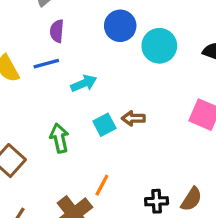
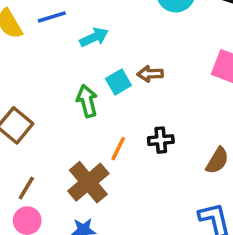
green arrow: (59, 138) -> (87, 101), moved
black cross: (157, 201) -> (161, 140), moved

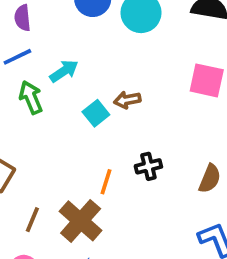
green arrow: (87, 101) -> (31, 97), moved
brown line: (26, 188) -> (32, 220), moved

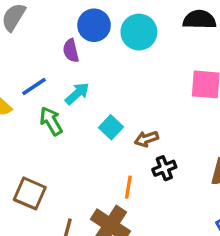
purple semicircle: (23, 18) -> (71, 51), moved
brown arrow: (127, 100) -> (146, 139), moved

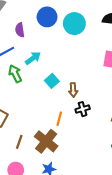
purple semicircle: (71, 51) -> (20, 30), moved
brown arrow: (146, 139) -> (73, 90), turned -80

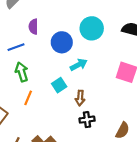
blue circle: (47, 17) -> (62, 42), moved
cyan arrow: (33, 58) -> (79, 65), moved
orange line: (59, 119) -> (28, 98), moved

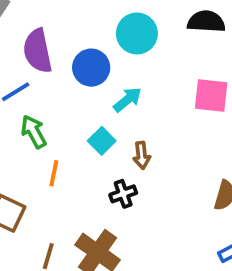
purple semicircle: (33, 27) -> (38, 51), size x1.6
black cross: (87, 120) -> (123, 194), moved

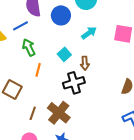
cyan arrow: (127, 100) -> (89, 33), moved
black cross: (123, 194) -> (74, 83), size x1.5

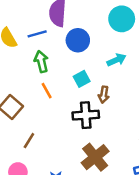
blue circle: (61, 15) -> (78, 40), moved
orange line: (38, 70) -> (47, 91), turned -56
brown cross: (59, 113) -> (95, 157), moved

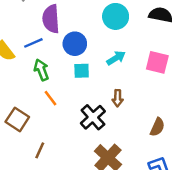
cyan square: (82, 79) -> (82, 71), moved, turned 35
brown arrow: (104, 95) -> (118, 98), moved
black cross: (86, 115) -> (93, 117), turned -30

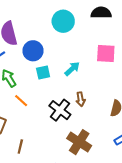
cyan arrow: (116, 58) -> (72, 69), moved
brown arrow: (118, 98) -> (81, 99), moved

